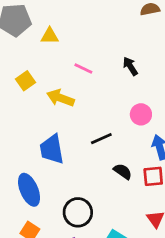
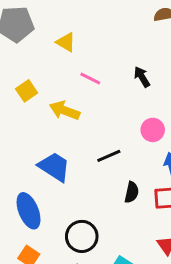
yellow triangle: (50, 36) -> (66, 42), moved, turned 30
blue trapezoid: (52, 149) -> (54, 167), turned 132
black semicircle: (123, 171) -> (132, 192), turned 66

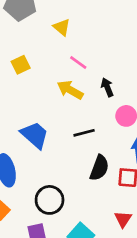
black arrow: (142, 77) -> (107, 87), moved
yellow arrow: (65, 110) -> (70, 90), moved
black semicircle: (132, 192) -> (99, 168), size x1.4

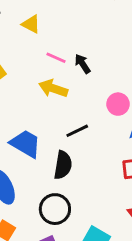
black arrow: (107, 87) -> (83, 64), moved
black semicircle: (99, 168) -> (63, 165), moved

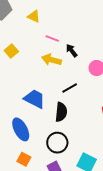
black arrow: (83, 64) -> (72, 51), moved

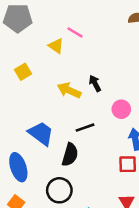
yellow triangle: (34, 16) -> (56, 46), moved
pink line: (52, 39) -> (75, 32), moved

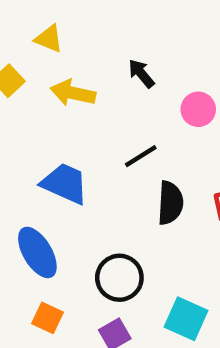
yellow triangle: (56, 46) -> (49, 39), moved
yellow arrow: (69, 90) -> (73, 93), moved
black semicircle: (70, 155) -> (170, 203), moved

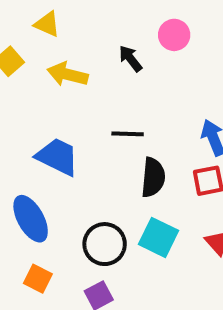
pink circle: (198, 109) -> (174, 35), moved
black line: (141, 156) -> (128, 134), turned 32
cyan square: (186, 319) -> (158, 237), moved

